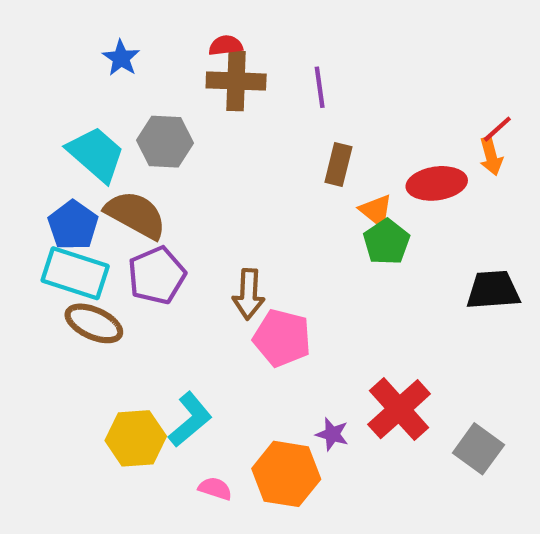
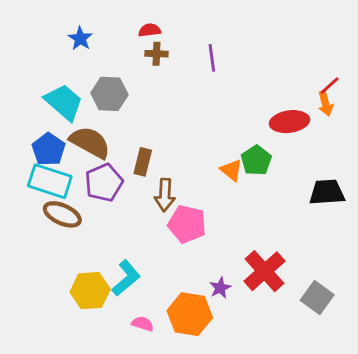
brown cross: (236, 81) -> (157, 54), size x0.6
brown rectangle: (338, 165) -> (143, 162), moved
orange triangle: (376, 211) -> (231, 170), moved
purple star: (332, 434) -> (220, 288), turned 30

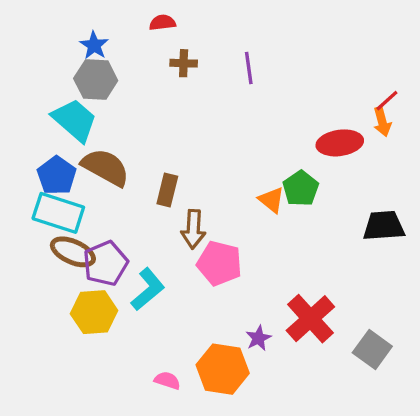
red semicircle: (150, 30) -> (162, 23), moved
gray hexagon: (109, 94) -> (96, 79), moved
purple pentagon: (104, 183) -> (105, 263), moved
cyan L-shape: (126, 278) -> (148, 289), moved
yellow hexagon: (90, 291) -> (94, 312), moved

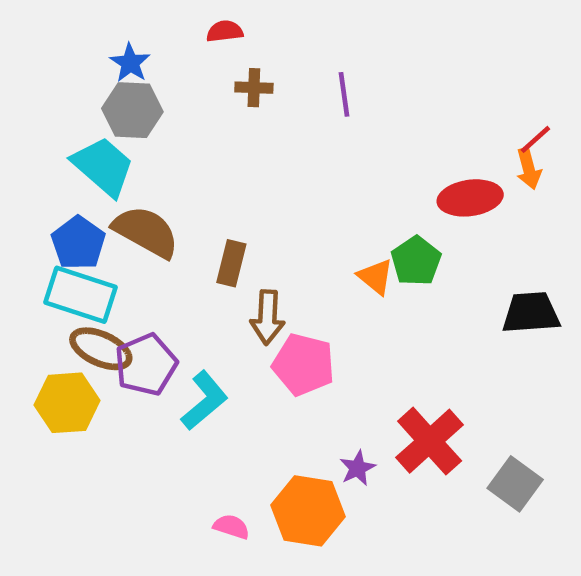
yellow hexagon: (94, 312) -> (67, 403), moved

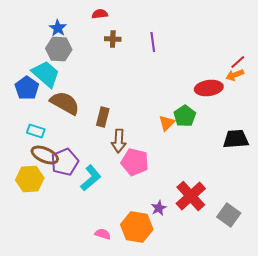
orange arrow: (529, 169) -> (235, 75), turned 84
blue pentagon: (78, 243) -> (27, 88), moved
orange triangle: (376, 277) -> (167, 123), turned 36
cyan rectangle: (81, 295) -> (36, 131), size x0.6

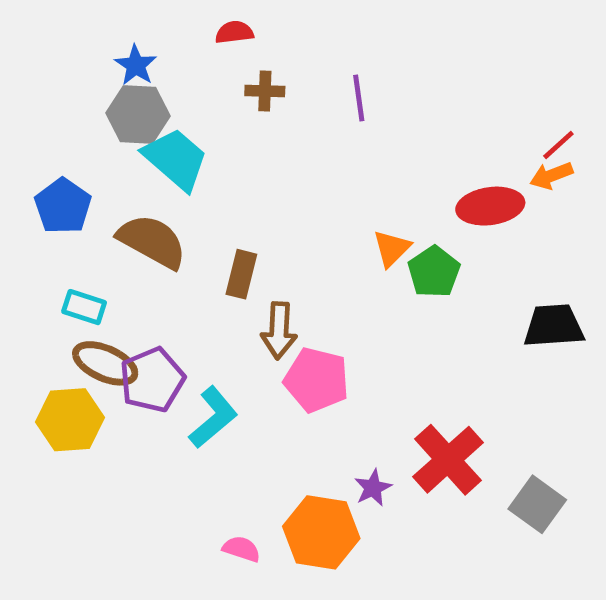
cyan trapezoid: (46, 74) -> (176, 159), moved
orange triangle: (167, 123) -> (392, 248), moved

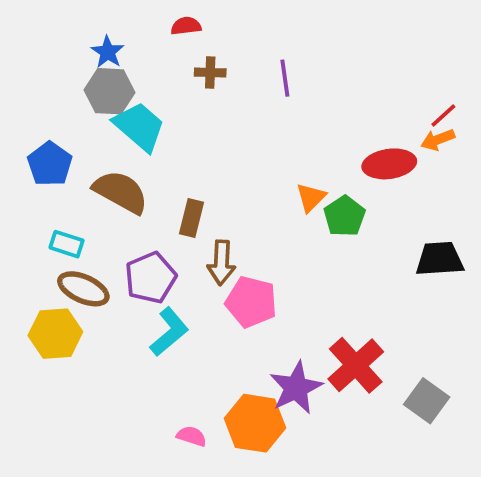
purple pentagon: (152, 380) -> (151, 278), moved
purple star: (373, 488) -> (296, 388), size x1.8

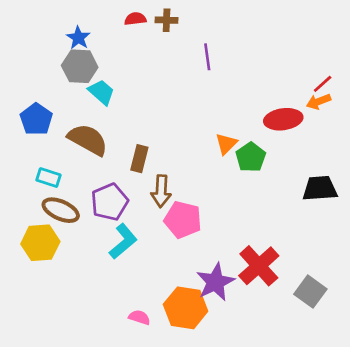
brown cross: (210, 73) -> (167, 20), moved
cyan trapezoid: (139, 127) -> (101, 92), size x0.7

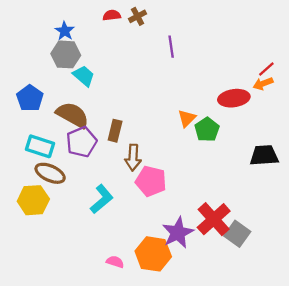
brown cross: (167, 20) -> (138, 16), turned -30
cyan rectangle: (48, 178) -> (40, 146), size x1.4
purple pentagon: (110, 202) -> (81, 142), moved
gray square: (310, 292) -> (237, 234), moved

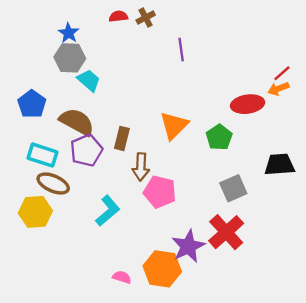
orange triangle: (187, 118) -> (174, 125), moved, size x1.5
gray square: (237, 234) -> (233, 188), moved, turned 30

